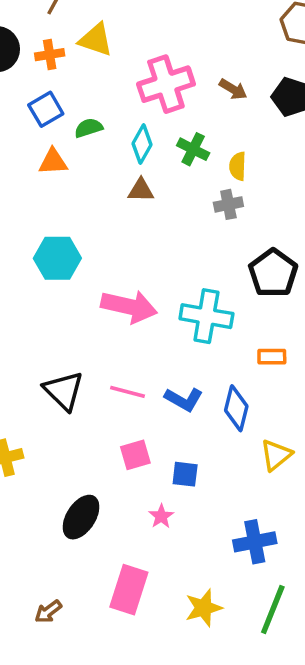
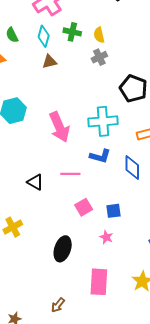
green semicircle: (88, 128) -> (12, 35), turned -84
pink arrow: (129, 307) -> (59, 127), turned 68
black triangle: (64, 391) -> (35, 182), size x0.7
blue L-shape: (184, 399) -> (100, 156), moved

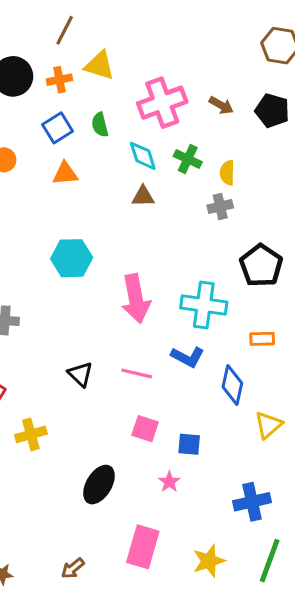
green semicircle: (12, 35) -> (100, 125), moved
cyan diamond: (44, 36) -> (143, 156), turned -45
pink square: (84, 207) -> (145, 429), turned 36

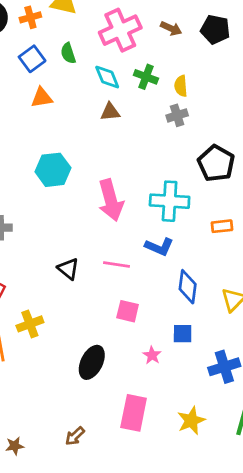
blue diamond: (232, 385) -> (188, 287), moved
blue square: (189, 444) -> (183, 334), moved

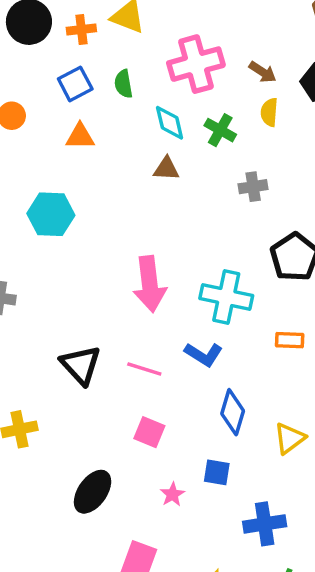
yellow semicircle: (181, 86) -> (269, 112), moved
cyan hexagon: (53, 170) -> (51, 214), moved
black triangle: (68, 269) -> (81, 365), size x1.4

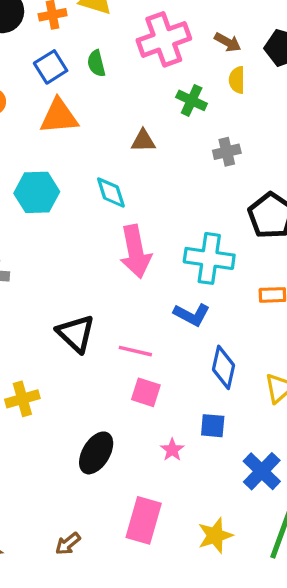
cyan diamond: (170, 123) -> (111, 193), moved
orange triangle: (80, 136) -> (59, 116), size x1.4
pink line: (144, 369) -> (135, 351), moved
blue cross: (265, 524) -> (262, 471), turned -33

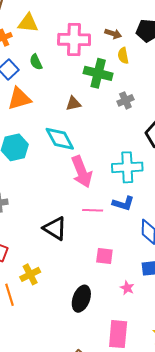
pink cross: (164, 39) -> (74, 40), turned 32
green cross: (192, 100) -> (98, 73), size x1.5
cyan diamond: (111, 193) -> (60, 139), size x1.4
pink line: (135, 351) -> (93, 210), moved

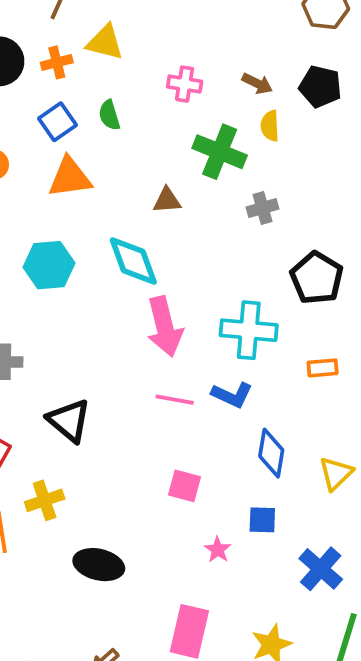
pink cross: (74, 40) -> (185, 84), size x0.6
black triangle: (55, 228) -> (69, 420), moved
black ellipse: (81, 299) -> (99, 565), moved, turned 75

